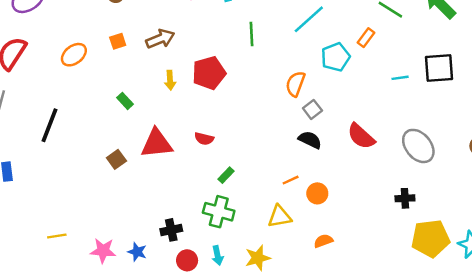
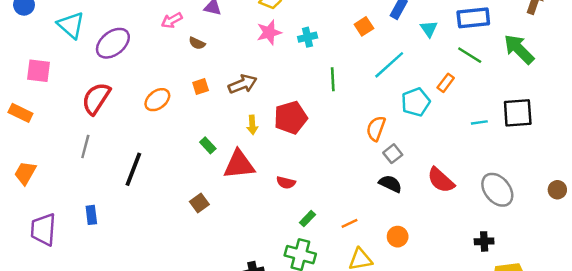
red triangle: (157, 144) -> (239, 165), moved
orange line: (291, 180) -> (350, 223), moved

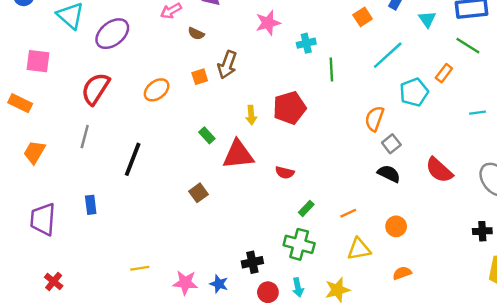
cyan cross: (308, 37) -> (306, 43), moved
brown arrow: (243, 84) -> (227, 65), moved, turned 132
orange trapezoid: (25, 173) -> (34, 152), moved

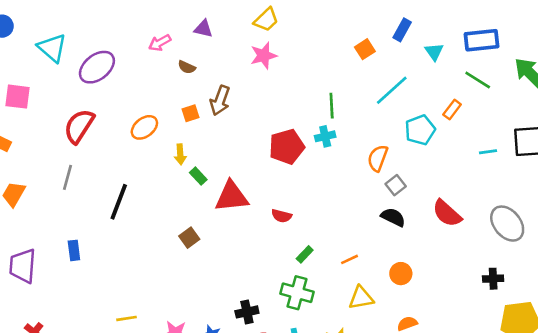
cyan cross: (306, 43) -> (325, 136), moved
yellow arrow: (251, 115) -> (180, 154), moved

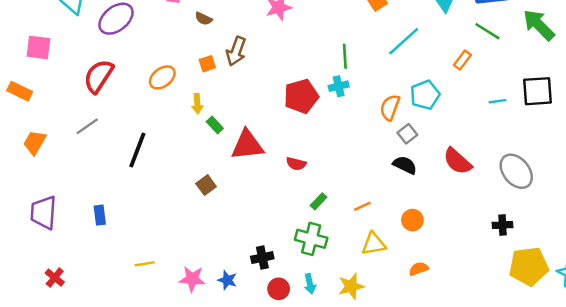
cyan pentagon: (420, 130) -> (425, 95), moved
gray line: (67, 177) -> (87, 126), turned 40
blue rectangle: (74, 250) -> (100, 215), moved

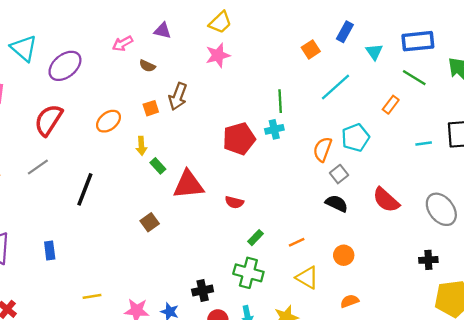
yellow triangle: (374, 244) -> (307, 278), turned 40

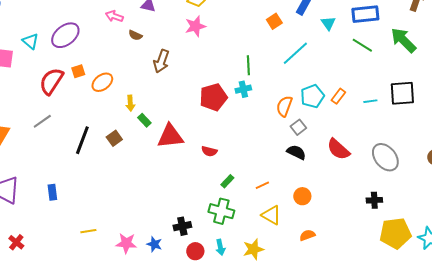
pink arrow: (123, 44) -> (114, 16), turned 48
cyan triangle: (24, 48) -> (30, 41), moved, size x0.7
orange rectangle: (391, 105) -> (338, 96), moved
orange square: (151, 108) -> (78, 71), moved
brown square: (150, 222) -> (114, 138), moved

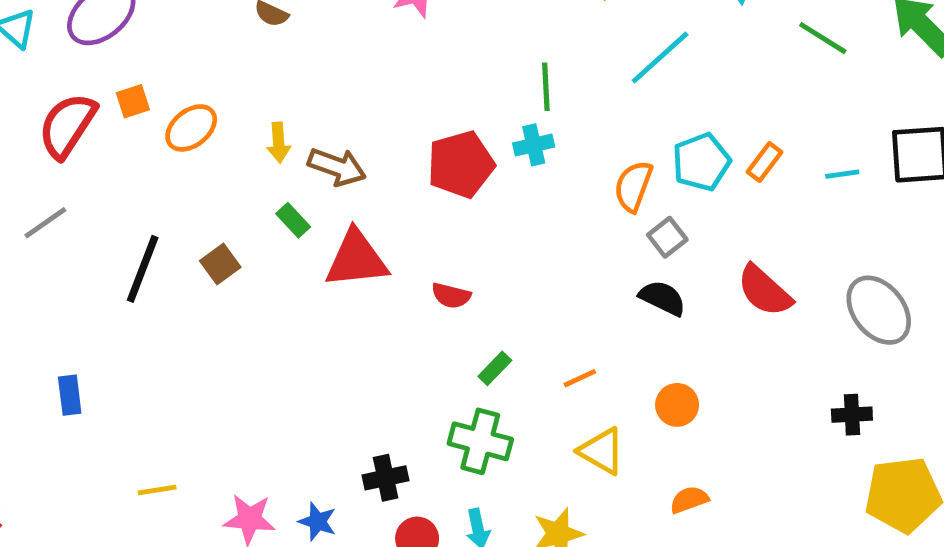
brown arrow: (161, 61) -> (337, 167), moved, turned -90
yellow arrow: (130, 103) -> (279, 143), moved

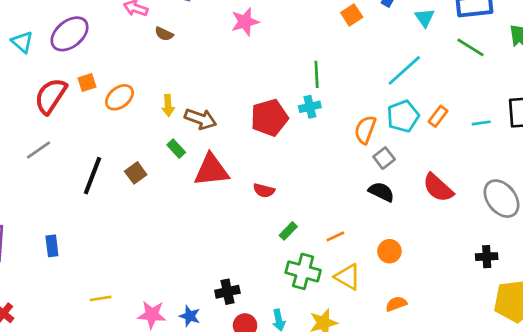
cyan line: (660, 57) -> (404, 70), moved
green cross: (480, 441) -> (303, 271), moved

